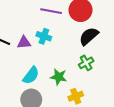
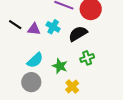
black semicircle: (89, 36) -> (78, 34), moved
yellow cross: (76, 96) -> (72, 87), turned -32

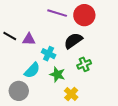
cyan cross: (53, 27) -> (49, 54), moved
gray circle: (31, 82) -> (19, 91), moved

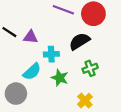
cyan cross: (49, 54) -> (51, 54), turned -32
yellow cross: (71, 94) -> (85, 101), moved

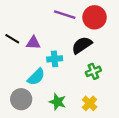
green star: (60, 78) -> (58, 102), moved

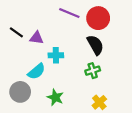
black semicircle: (82, 45) -> (95, 45), moved, turned 90
yellow cross: (90, 103) -> (99, 102), moved

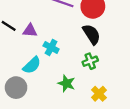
cyan cross: (56, 55) -> (51, 47), turned 32
green star: (55, 97) -> (67, 83), moved

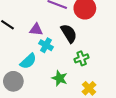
purple triangle: (30, 30) -> (36, 30), moved
black semicircle: (92, 34) -> (69, 33), moved

